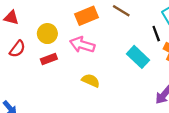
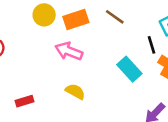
yellow circle: (47, 34) -> (44, 15), moved
red rectangle: (49, 59) -> (25, 101), moved

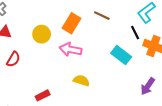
yellow circle: (44, 15) -> (42, 34), moved
orange rectangle: (76, 19) -> (72, 23), turned -30

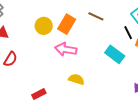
yellow circle: (42, 34) -> (44, 26), moved

